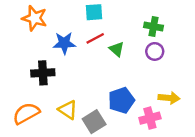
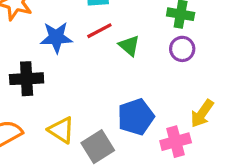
yellow arrow: (169, 98) -> (202, 113), turned 120

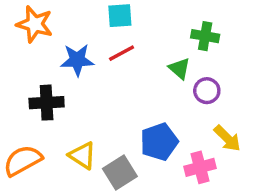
green triangle: (129, 46) -> (180, 68), moved
purple circle: (182, 49) -> (207, 91), moved
yellow arrow: (202, 113) -> (227, 138), turned -80

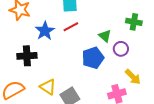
green cross: (205, 36) -> (134, 22), moved
blue star: (77, 60) -> (45, 31), turned -30
blue pentagon: (159, 142) -> (93, 58), moved

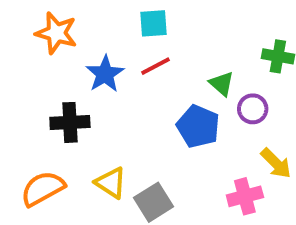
blue pentagon: (93, 58) -> (198, 126), turned -30

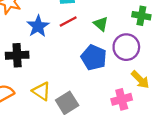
green triangle: (222, 84) -> (101, 24), moved
purple circle: (253, 109) -> (126, 47), size x1.5

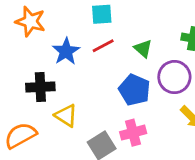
yellow triangle: (41, 91) -> (66, 116), moved
pink cross: (122, 99) -> (133, 133), moved

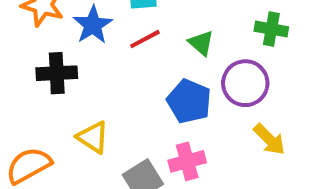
blue star: (66, 51) -> (93, 25), moved
black cross: (40, 87) -> (57, 73), moved

